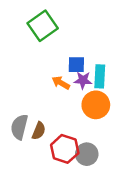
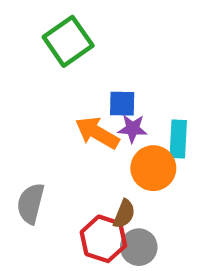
cyan rectangle: (100, 76) -> (178, 139), moved
orange arrow: (61, 83) -> (97, 133), size x1.5
brown semicircle: (39, 131) -> (124, 214), moved

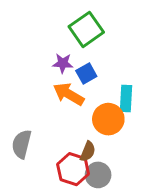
green square: (68, 41) -> (86, 29), moved
blue square: (122, 104) -> (86, 73), turned -30
purple star: (133, 129) -> (63, 63), moved

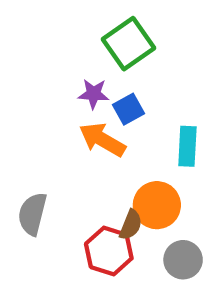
orange circle: (108, 119) -> (157, 205), moved
gray circle: (98, 175) -> (183, 260), moved

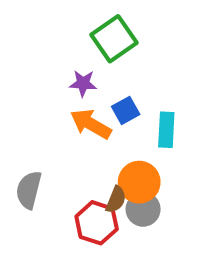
blue square: (128, 109) -> (126, 110), moved
gray circle: (183, 260) -> (143, 209), moved

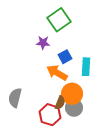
orange arrow: (91, 124) -> (57, 73), moved

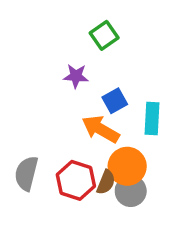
green square: (59, 20) -> (104, 35), size x0.7
red hexagon: (50, 115) -> (76, 180), moved

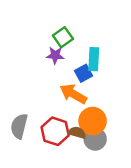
green square: (104, 35) -> (63, 37), moved
cyan rectangle: (152, 119) -> (94, 59), moved
brown semicircle: (106, 182) -> (77, 133), turned -96

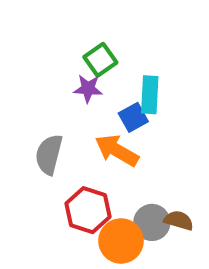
orange circle: (93, 121) -> (121, 241), moved
gray semicircle: (19, 126) -> (49, 154), moved
brown semicircle: (77, 133) -> (179, 220), moved

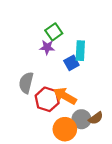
orange arrow: (117, 150) -> (65, 96), moved
red hexagon: (88, 210) -> (47, 99), moved
brown semicircle: (179, 220) -> (96, 118), turned 128

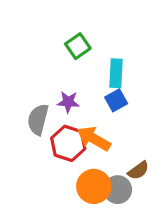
purple star: (47, 47) -> (68, 102), moved
blue square: (71, 63) -> (116, 100), moved
gray circle: (81, 119) -> (118, 190), moved

